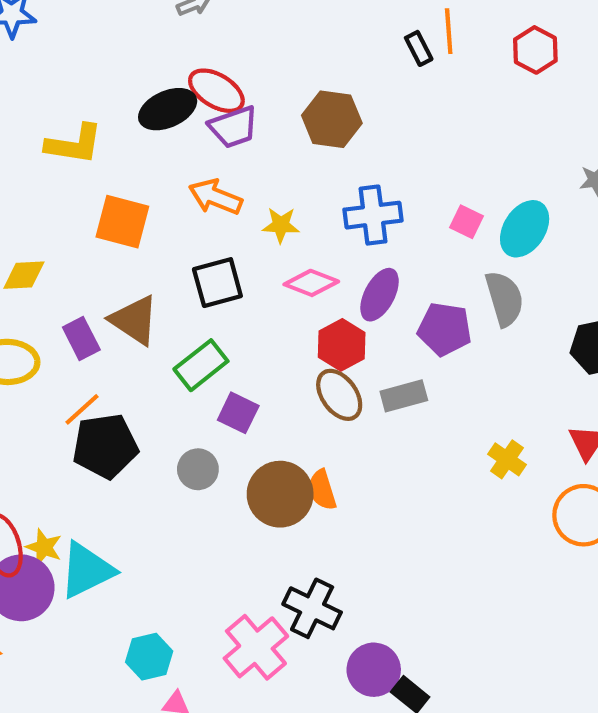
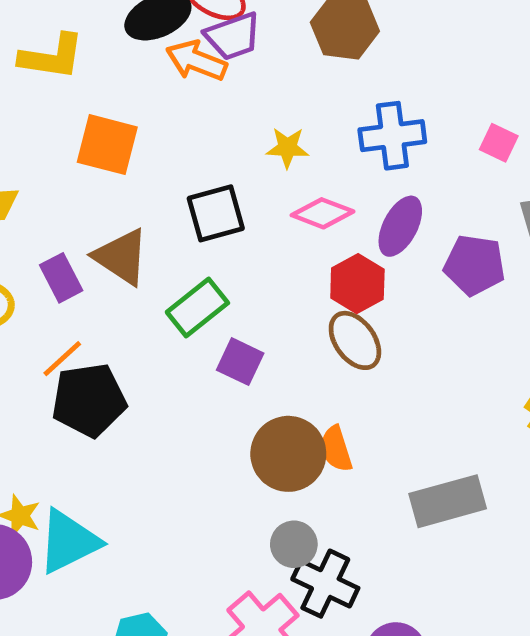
orange arrow: (215, 197) -> (196, 61), moved
gray rectangle: (404, 396) -> (448, 501), moved, size x1.4
gray circle: (198, 469) -> (294, 544), moved

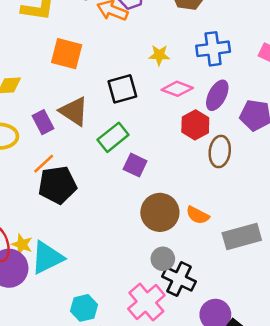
brown ellipse: (355, 340) -> (220, 151), moved, turned 44
orange semicircle: (336, 449) -> (198, 215), moved, turned -45

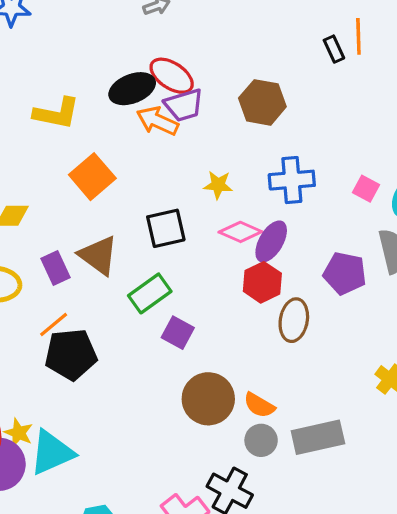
orange square: (67, 54) -> (92, 177), turned 32
purple ellipse: (217, 95) -> (271, 241), moved
gray circle: (163, 259) -> (261, 440), moved

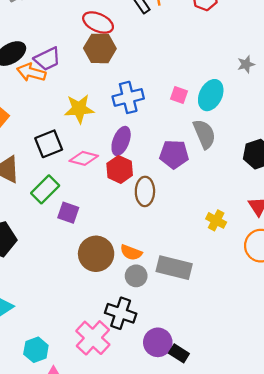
red ellipse: (172, 76) -> (98, 23), moved
yellow star: (218, 185) -> (79, 109), size x1.5
pink diamond: (240, 232) -> (84, 158), moved
gray rectangle: (318, 437) -> (174, 268), turned 36

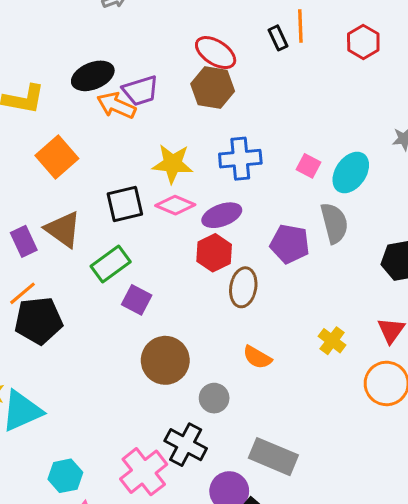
purple ellipse: (121, 141) -> (222, 215), turned 40
pink diamond: (84, 158) -> (175, 205), moved
orange semicircle: (131, 252) -> (257, 357), moved
gray rectangle: (174, 268) -> (273, 457), moved

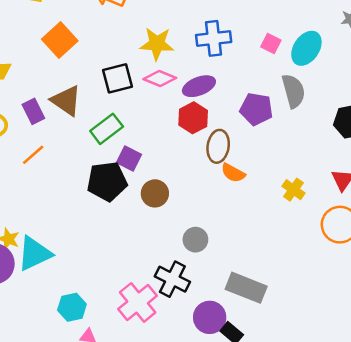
black pentagon: (39, 321) -> (107, 181), moved
orange semicircle: (257, 357) -> (233, 173), moved
brown circle: (165, 360) -> (155, 193), moved, size x0.7

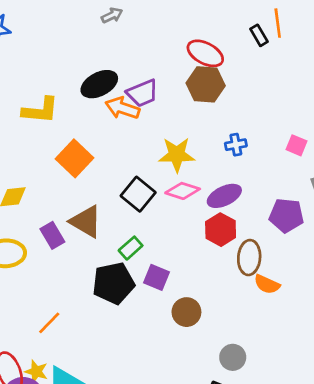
blue cross: (214, 38) -> (236, 145), size x0.6
black square: (118, 78) -> (138, 194), turned -32
green rectangle: (107, 129) -> (131, 248), size x0.7
orange line: (33, 155) -> (49, 323), moved
black pentagon: (107, 181) -> (113, 283), moved

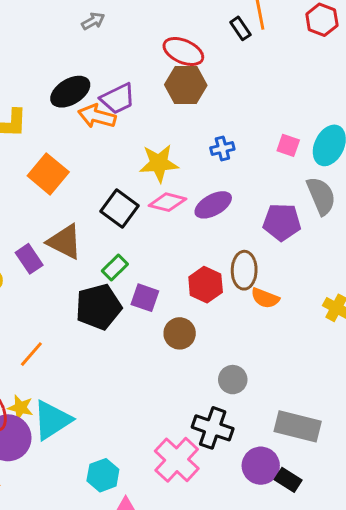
gray arrow: (112, 15) -> (93, 21), moved
red hexagon: (221, 230) -> (206, 285), moved

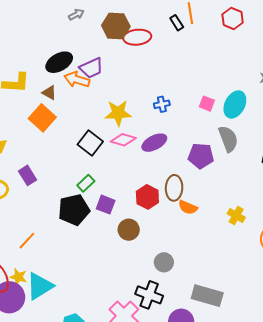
red ellipse: (183, 51) -> (137, 37), turned -32
brown hexagon: (186, 85) -> (116, 26), moved
brown triangle: (65, 242) -> (49, 93), moved, size x0.6

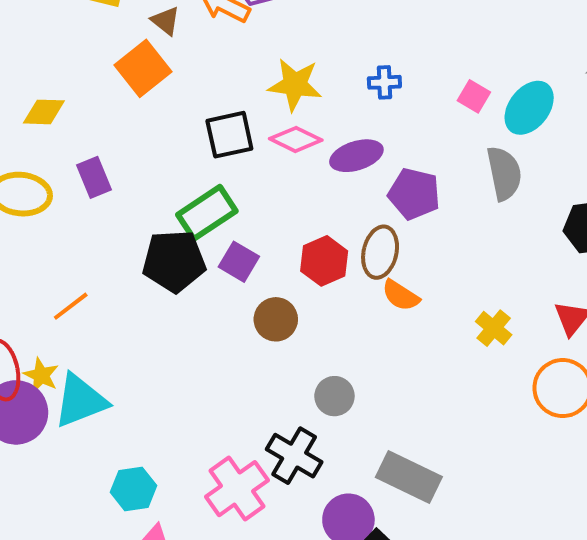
black square: (90, 143) -> (229, 135), turned 30
purple pentagon: (201, 156) -> (414, 194), moved
green rectangle: (86, 183) -> (207, 213), size x1.6

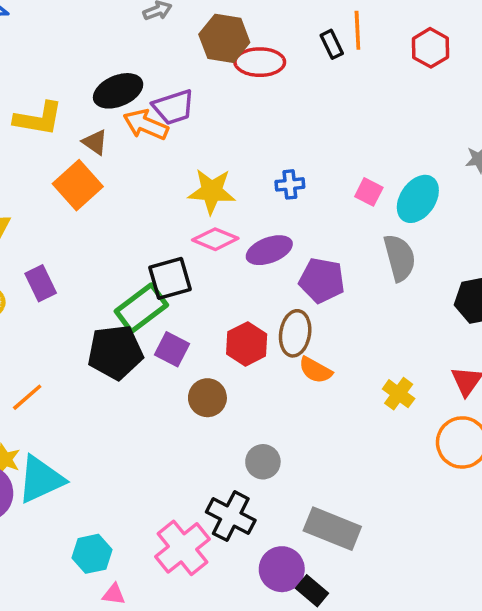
black square: (229, 135) -> (170, 278), moved

